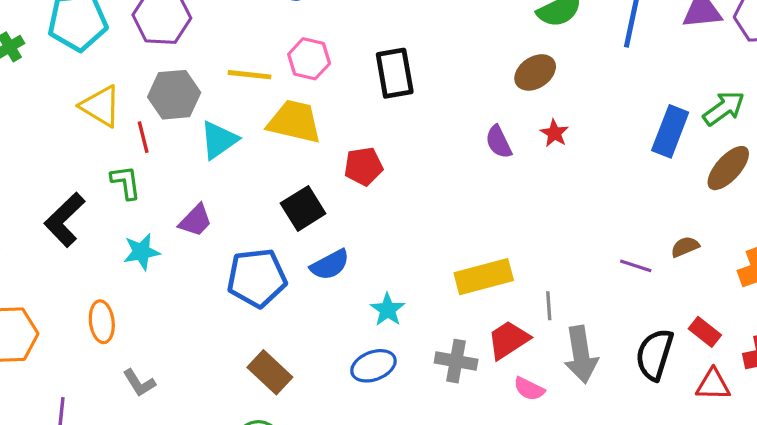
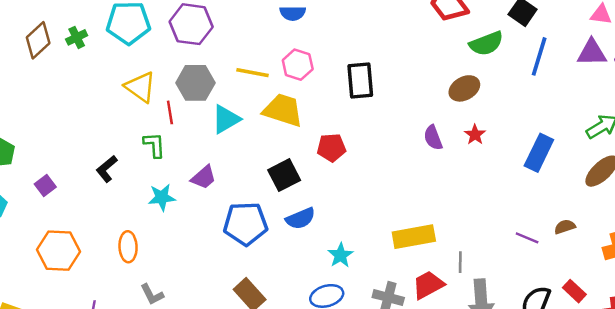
blue rectangle: (670, 131) -> (539, 153), moved
black L-shape: (65, 220) -> (107, 169), size x0.7

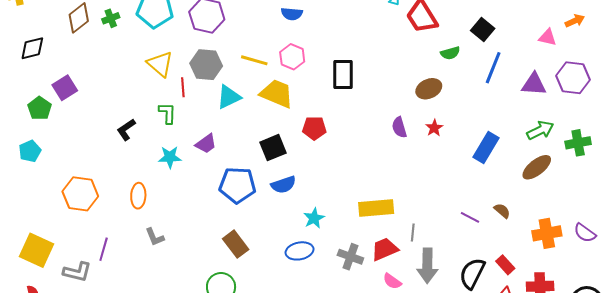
green semicircle: (486, 43) -> (450, 53), size x0.7
purple triangle: (592, 53) -> (534, 84), moved
purple square: (45, 185) -> (65, 88), moved, size x1.4
brown semicircle: (565, 227) -> (502, 211), turned 54

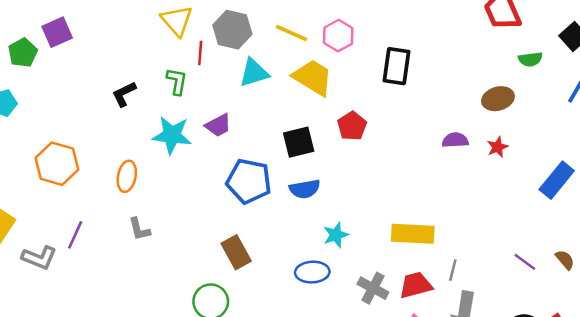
purple semicircle: (399, 127) -> (455, 140), turned 95
red pentagon: (314, 128) -> (352, 126), turned 30
cyan star: (170, 157) -> (172, 135), size x1.4

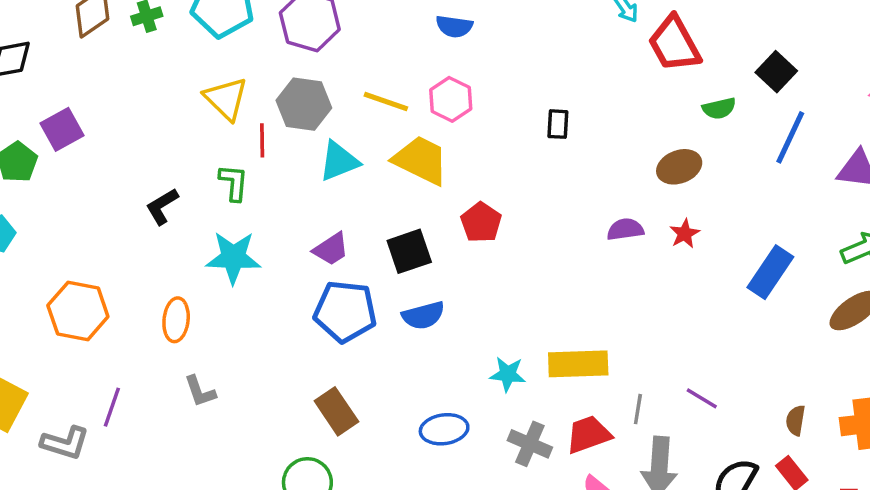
black rectangle: (397, 66) -> (558, 124), moved, size x0.6
purple trapezoid: (218, 125) -> (331, 249), moved
cyan star: (336, 235) -> (508, 374), moved, turned 30
brown semicircle: (565, 260) -> (796, 420), moved, turned -125
purple line: (525, 262) -> (702, 398), moved

